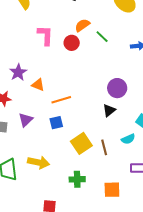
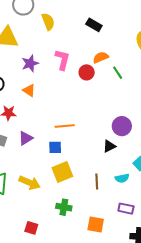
purple star: (18, 72) -> (30, 63), moved
orange triangle: (38, 85) -> (29, 90), moved
yellow square: (81, 143) -> (62, 172), moved

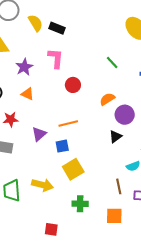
black rectangle: (94, 25) -> (57, 28), moved
orange semicircle: (101, 57) -> (107, 99), moved
red circle: (87, 72) -> (73, 85), moved
purple triangle: (26, 138) -> (39, 134), moved
brown line: (97, 181) -> (119, 186), moved

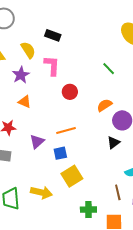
yellow semicircle: (36, 23) -> (28, 50), moved
green cross: (80, 204) -> (88, 210), moved

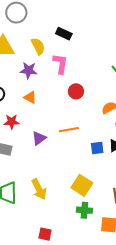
purple star: (21, 75) -> (29, 70), turned 30
blue square: (60, 153) -> (97, 148), moved
yellow square: (72, 176) -> (82, 185), moved, turned -30
yellow arrow: (41, 192) -> (39, 189), turned 45

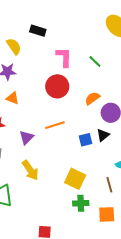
pink L-shape: (60, 64) -> (64, 57), moved
red circle: (76, 91) -> (57, 86), size x1.5
yellow arrow: (39, 189) -> (30, 170), moved

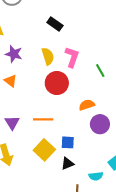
yellow semicircle: (14, 46) -> (48, 56), moved
black triangle: (103, 135) -> (67, 164), moved
purple triangle: (26, 137) -> (12, 123), turned -35
yellow square: (75, 179) -> (44, 150), moved

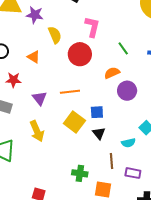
purple star: (14, 54) -> (35, 15), moved
yellow semicircle: (48, 56) -> (55, 35), moved
green line: (100, 71) -> (123, 48), moved
black triangle: (67, 164) -> (99, 133), turned -40

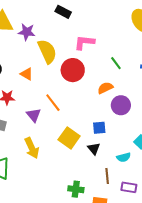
pink L-shape: (92, 27) -> (84, 42), turned -95
yellow semicircle: (55, 35) -> (47, 51), size x1.4
orange line: (70, 92) -> (53, 103), moved, turned 60
blue square: (97, 112) -> (99, 128), moved

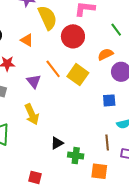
blue square: (99, 128) -> (109, 100), moved
yellow square: (69, 138) -> (78, 75), moved
black triangle: (94, 149) -> (57, 143), moved, turned 40

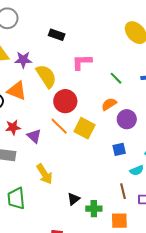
red circle: (73, 36) -> (65, 101), moved
orange triangle: (27, 40) -> (17, 91), moved, size x1.5
purple triangle: (34, 81) -> (34, 136), moved

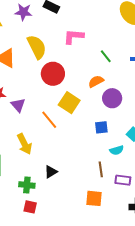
purple star: (23, 60) -> (23, 12), moved
orange line: (59, 126) -> (49, 120), moved
green cross: (94, 209) -> (27, 185), moved

